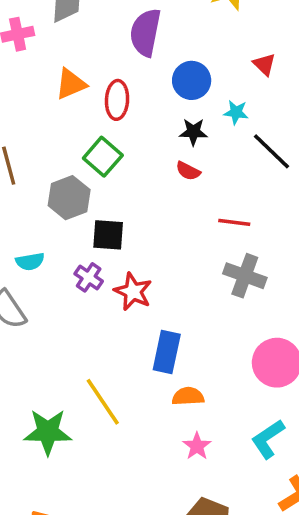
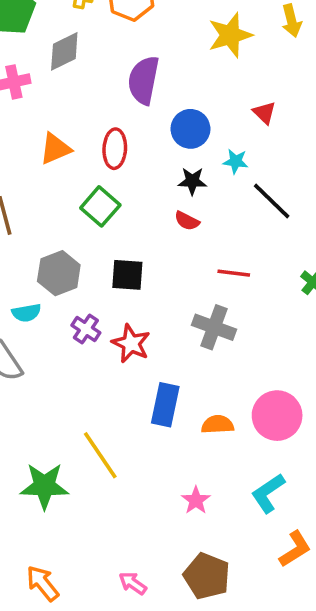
orange triangle: (71, 84) -> (55, 149), moved
gray hexagon: (69, 198) -> (59, 273), moved
black square: (108, 235) -> (127, 275), moved
gray cross: (245, 276) -> (214, 327), moved
orange semicircle: (188, 396) -> (218, 425), moved

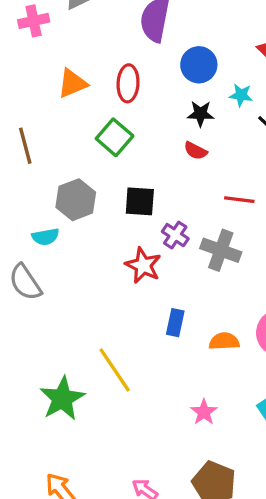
purple cross: (86, 329) -> (175, 235), moved
blue rectangle: (165, 405) -> (175, 323), size x0.7
green star: (44, 486) -> (62, 399), turned -30

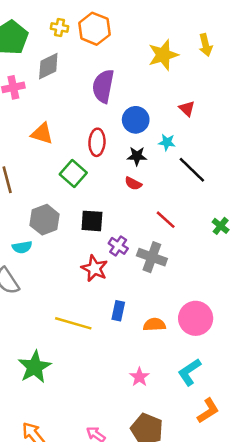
orange triangle: (72, 83) -> (42, 134), turned 40
red ellipse: (128, 83) -> (97, 142), moved
red line: (239, 200) -> (166, 220), turned 35
yellow line: (115, 370) -> (73, 323), moved, turned -40

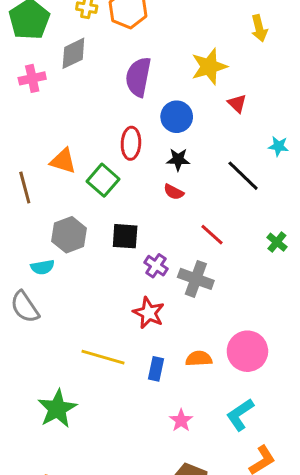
yellow star: (163, 55) -> (209, 67), moved
orange triangle: (42, 134) -> (63, 161), moved
cyan star: (167, 142) -> (278, 146), moved
red star: (94, 268) -> (149, 313), moved
blue rectangle: (118, 311) -> (156, 369), moved

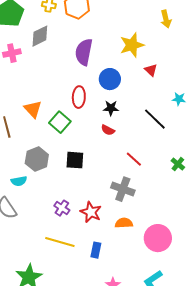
orange triangle: (63, 161) -> (33, 109), turned 30
purple cross: (156, 266) -> (62, 208), moved
orange semicircle: (199, 359) -> (124, 223), moved

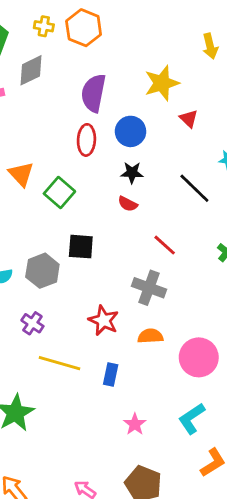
red ellipse: (79, 97) -> (86, 140), moved
gray hexagon: (37, 159) -> (42, 271), moved
purple cross: (62, 208) -> (32, 323), moved

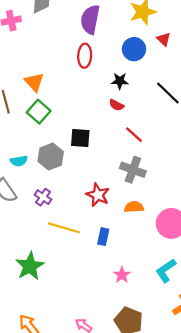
blue circle: (131, 131) -> (134, 49), moved
green square: (59, 193) -> (39, 112), moved
red line: (165, 245) -> (134, 135), moved

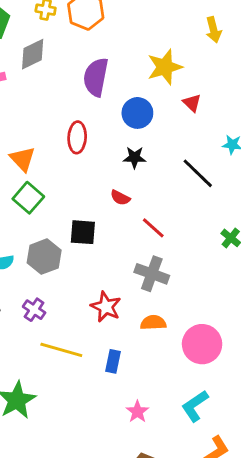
blue circle: (134, 49) -> (137, 113), moved
red ellipse: (85, 56) -> (77, 137), moved
red semicircle: (116, 105) -> (120, 198), moved

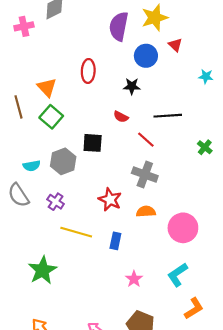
purple semicircle: (96, 77) -> (119, 26), moved
blue circle: (137, 113) -> (146, 56), moved
black line: (198, 173) -> (168, 116), moved, turned -48

